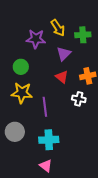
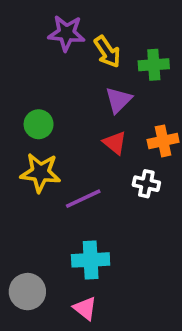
purple star: (36, 39) -> (66, 33), moved
purple line: (45, 107) -> (83, 199), turned 72
gray circle: (15, 132) -> (27, 292), moved

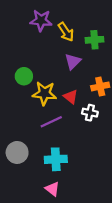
red triangle: (115, 143) -> (71, 97), moved
yellow star: (40, 173) -> (44, 93), moved
gray circle: (27, 292) -> (17, 152), moved

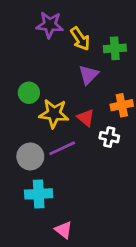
gray circle: (17, 152) -> (30, 156), moved
cyan cross: (56, 159) -> (39, 194), moved

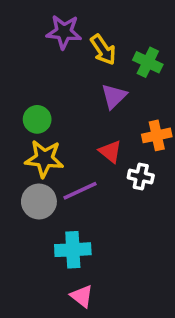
green cross: (115, 48) -> (148, 62), turned 30
yellow star: (54, 114) -> (44, 159), moved
cyan cross: (39, 194) -> (73, 250), moved

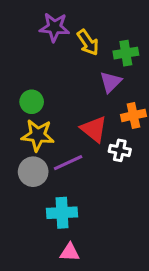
green cross: (148, 62) -> (126, 53), turned -35
purple triangle: (114, 96) -> (111, 82), moved
red triangle: (110, 152) -> (94, 129), size x1.4
pink triangle: (82, 296) -> (70, 252), turned -35

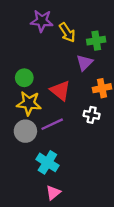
red triangle: (94, 129) -> (60, 91), moved
cyan cross: (62, 213) -> (47, 162), turned 35
pink triangle: (70, 252) -> (53, 193), turned -42

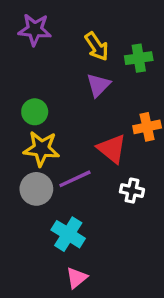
purple star: (42, 21) -> (35, 30), moved
purple triangle: (85, 63) -> (98, 85), moved
red triangle: (60, 91) -> (112, 149), moved
white cross: (92, 115) -> (132, 191), moved

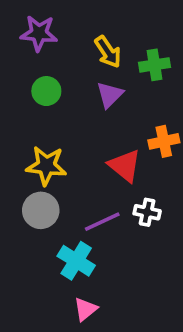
green circle: (35, 112) -> (46, 91), moved
purple line: (75, 179) -> (102, 222), moved

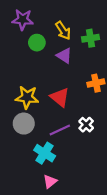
green circle: (46, 91) -> (37, 43), moved
purple triangle: (110, 95) -> (64, 56), turned -42
red triangle: (125, 166) -> (60, 97), moved
white cross: (147, 212) -> (86, 125), turned 32

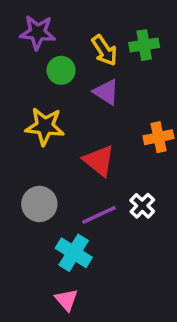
green cross: (90, 38) -> (144, 45), moved
yellow star: (27, 97) -> (45, 126), moved
pink triangle: (50, 182) -> (66, 300), moved, turned -32

